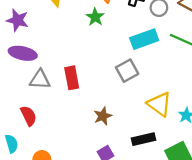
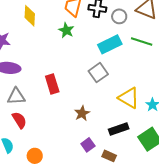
gray triangle: (40, 79) -> (16, 96), moved

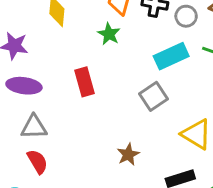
red rectangle: (52, 84) -> (85, 82), moved

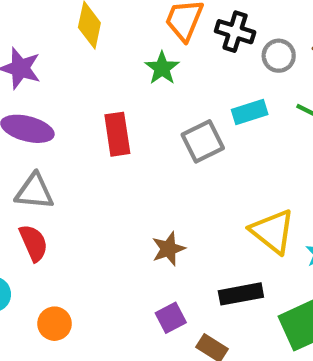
cyan rectangle: (171, 56) -> (250, 112), size x0.7
gray square: (153, 96) -> (203, 141), moved

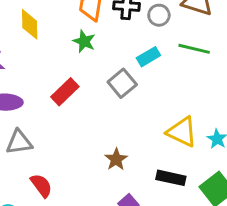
red rectangle: (117, 134) -> (65, 92), turned 68
red semicircle: (34, 243) -> (41, 185), moved
black rectangle: (241, 294) -> (171, 178), turned 36

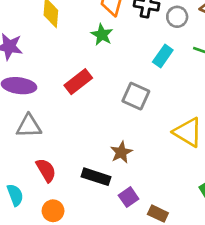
cyan rectangle: (148, 57) -> (163, 56), turned -30
gray square: (122, 83) -> (136, 96), moved, turned -32
black rectangle: (171, 178) -> (96, 177), moved

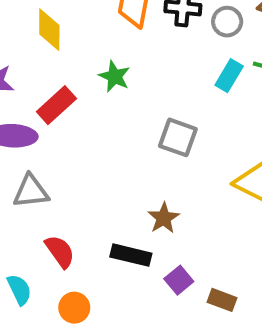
green star: (102, 35) -> (115, 76), moved
cyan rectangle: (163, 56) -> (229, 76), moved
red rectangle: (78, 82) -> (56, 105), moved

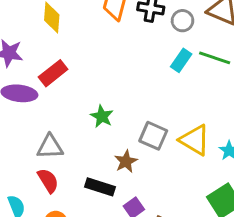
green star: (115, 76) -> (102, 116), moved
gray square: (178, 137) -> (153, 136), moved
gray triangle: (31, 191) -> (50, 147), moved

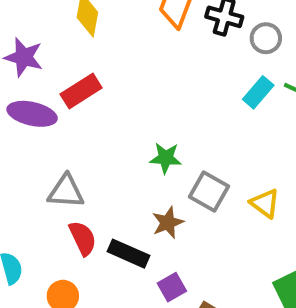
green star: (102, 116) -> (166, 158), moved, turned -30
yellow triangle: (195, 140) -> (265, 203), size x0.7
red semicircle: (48, 181) -> (83, 238), moved

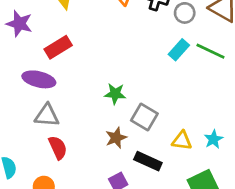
purple ellipse: (32, 114) -> (39, 79), moved
yellow triangle: (265, 203) -> (182, 141), moved, turned -30
black rectangle: (129, 254) -> (148, 161), moved

